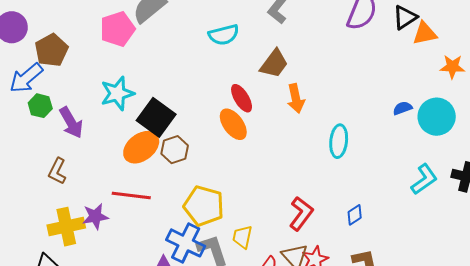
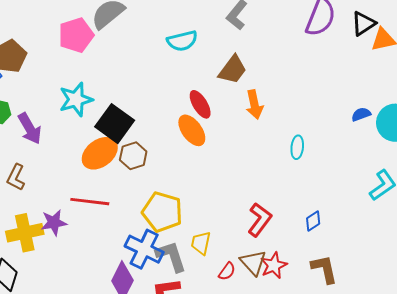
cyan ellipse: (339, 141) -> (297, 147), size x0.7

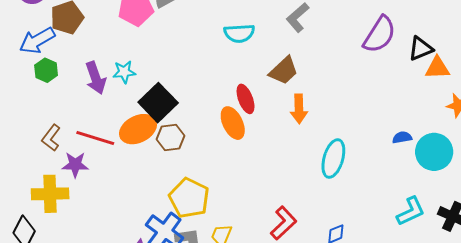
cyan star: (76, 100) -> (124, 72), size x0.7
purple arrow: (30, 129) -> (96, 78), moved
cyan ellipse: (297, 147) -> (333, 159), size x1.6
red line: (90, 202) -> (95, 138), moved
purple star: (54, 223) -> (75, 165), moved

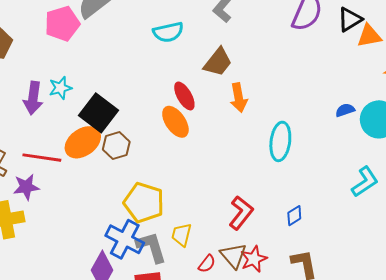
purple arrow: (96, 78) -> (33, 98), turned 36

